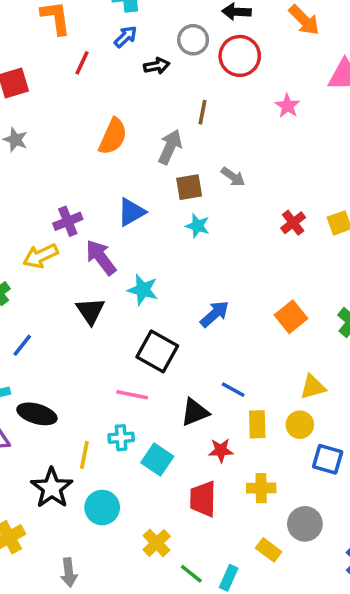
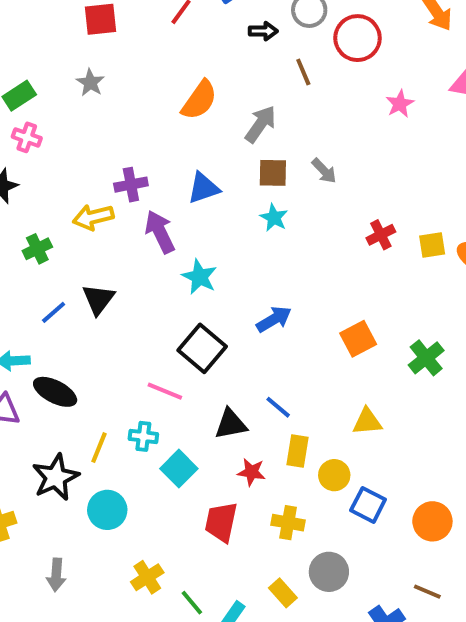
brown line: (203, 112) -> (303, 72), moved, turned -45
black triangle: (90, 311) -> (98, 299), moved
yellow circle: (300, 425) -> (334, 475), moved
yellow cross: (157, 543) -> (147, 577), moved

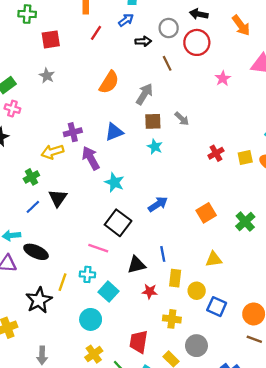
green cross: (37, 249) -> (31, 177), moved
blue line: (278, 407) -> (163, 254), turned 42
cyan circle: (107, 510) -> (91, 319), moved
red trapezoid: (221, 522) -> (139, 342), moved
brown line: (427, 592) -> (254, 339), moved

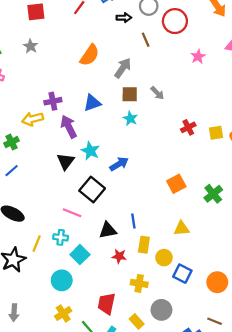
black triangle: (58, 198) -> (66, 161), moved
blue arrow: (158, 204) -> (119, 164), moved
brown line: (254, 339) -> (215, 321), moved

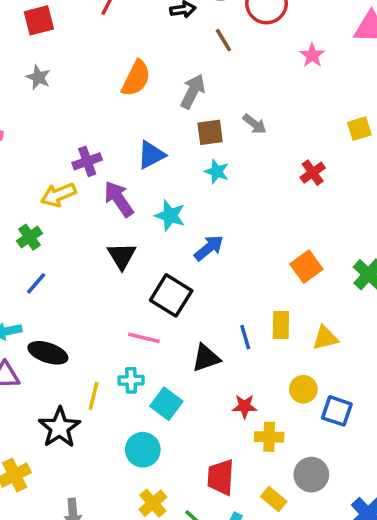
yellow square: (216, 133) -> (359, 129), moved
cyan star: (90, 151) -> (170, 215), moved
yellow rectangle: (144, 245) -> (281, 325), moved
red star: (119, 256) -> (245, 406), moved

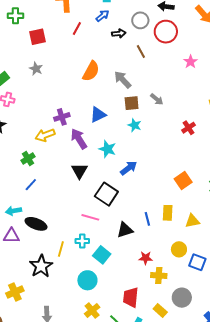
gray arrow: (193, 91) -> (123, 80), turned -72

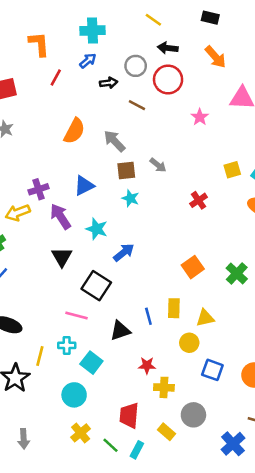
brown line: (141, 51) -> (137, 105), turned -32
yellow circle: (179, 249) -> (189, 343), moved

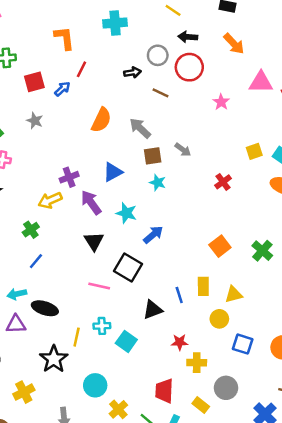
blue arrow: (88, 61) -> (62, 89), moved
pink line: (76, 315) -> (99, 286), moved
cyan circle: (74, 395) -> (95, 385), moved

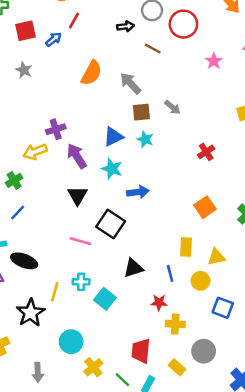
blue triangle: (113, 172) -> (113, 137), moved
red cross: (223, 182) -> (206, 152), moved
blue arrow: (153, 235) -> (138, 192), turned 30
blue line: (179, 295) -> (170, 273), moved

